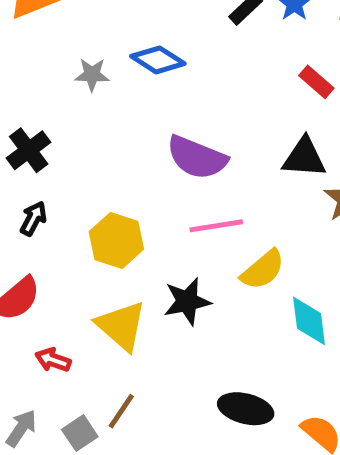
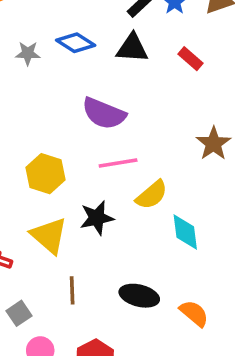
black triangle: (304, 158) -> (132, 48), moved
brown line: (121, 411) -> (72, 290), moved, turned -36

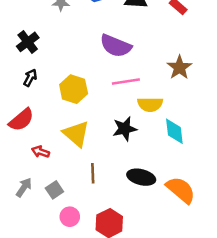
brown star: (214, 144) -> (179, 67), moved
yellow semicircle: (152, 195) -> (150, 104), turned 40
black star: (97, 218) -> (125, 129), moved
orange semicircle: (194, 313) -> (181, 190), size x1.4

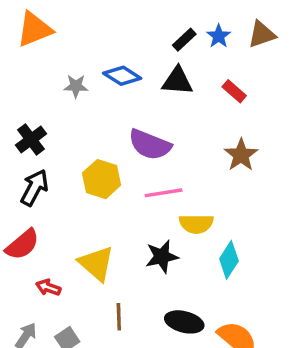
brown star: (179, 67) -> (241, 155), moved
black arrow: (30, 78) -> (34, 188), size x1.5
yellow hexagon: (74, 89) -> (102, 179), moved
cyan diamond: (174, 131) -> (229, 260), turned 40

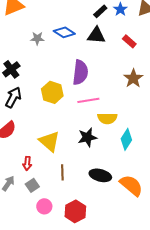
purple semicircle: (150, 145) -> (80, 72), turned -105
red arrow: (48, 288) -> (27, 163), moved, turned -104

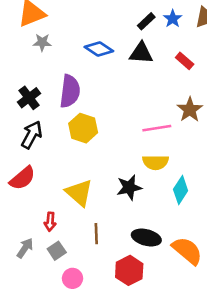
gray star: (37, 38) -> (42, 42), moved
purple semicircle: (80, 72) -> (70, 91), moved
pink line: (88, 100) -> (157, 128), moved
red hexagon: (75, 211) -> (129, 270), moved

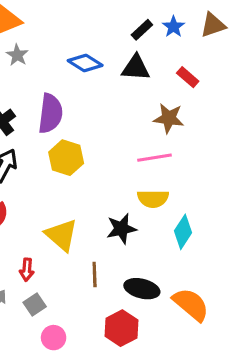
gray star: (42, 42) -> (17, 55), turned 30
brown star: (190, 110) -> (169, 118), moved, turned -30
brown line: (96, 234) -> (95, 274), moved

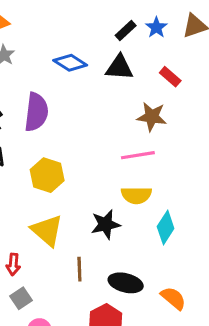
yellow hexagon: (66, 158) -> (47, 175), moved
orange semicircle: (191, 304) -> (173, 298), size x0.7

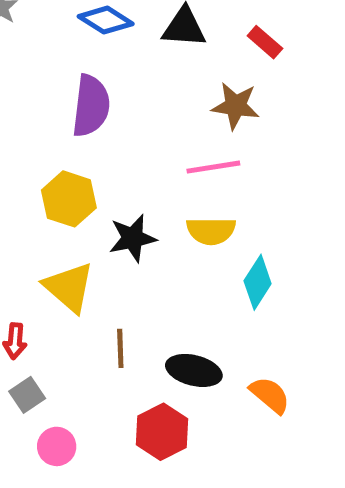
purple semicircle: (36, 112) -> (91, 106), moved
black star: (106, 224) -> (133, 238), moved

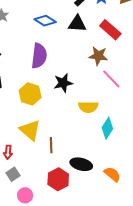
red rectangle: (265, 42) -> (110, 30), size x1.5
pink line: (213, 167) -> (111, 79), moved, turned 55
black star: (133, 238) -> (63, 83), moved
brown line: (120, 348) -> (51, 145), moved
red hexagon: (162, 432) -> (58, 179), moved

